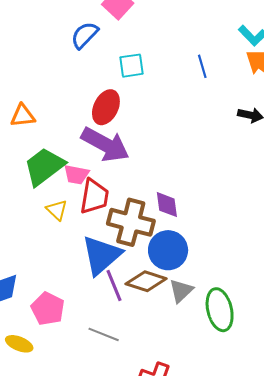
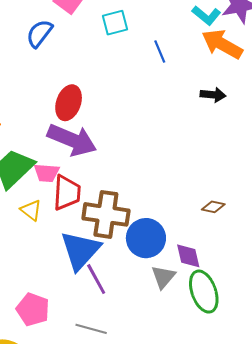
cyan square: (132, 66) -> (115, 23), moved
purple diamond: (167, 205) -> (188, 256), moved
brown diamond: (146, 281) -> (213, 207), moved, size x0.6

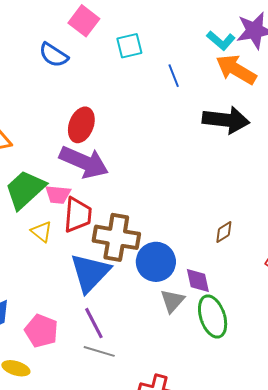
blue semicircle: (39, 33) -> (54, 55), turned -96
black arrow: (213, 95) -> (226, 120), size x1.8
brown diamond: (213, 207) -> (224, 232), turned -45
purple line: (96, 279) -> (94, 323), moved

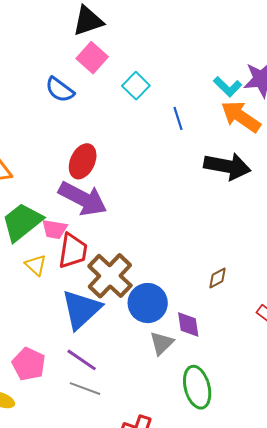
cyan square: (129, 46) -> (136, 86), turned -36
brown cross: (116, 237) -> (110, 276), turned 30
green ellipse: (213, 317) -> (197, 387), moved
purple line: (94, 323) -> (82, 360), turned -32

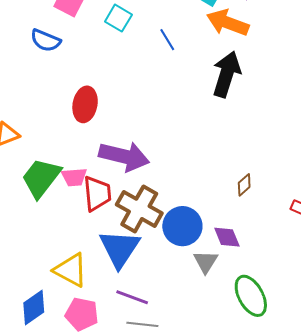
black arrow: (227, 166) -> (227, 74), turned -69
purple arrow: (83, 199) -> (124, 156), moved
yellow triangle: (36, 265) -> (71, 270), moved, size x1.6

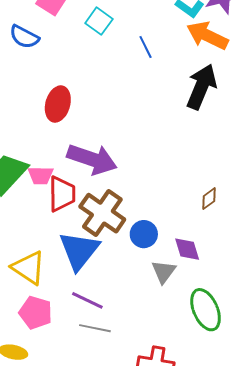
blue circle: (182, 226) -> (144, 234), size x0.7

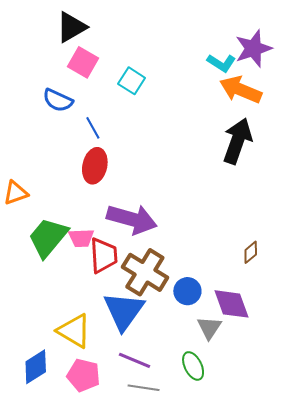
blue line: (146, 47) -> (93, 128), moved
purple diamond: (187, 249) -> (232, 304), size x1.4
green ellipse: (206, 310) -> (193, 366), moved, size x0.7

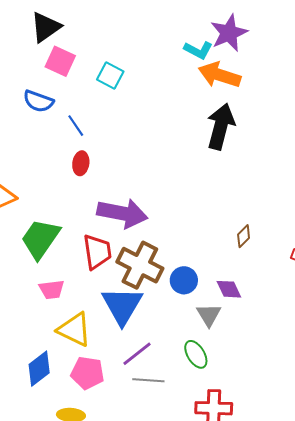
red ellipse: (95, 166) -> (81, 163), size x0.7
pink trapezoid: (81, 238) -> (52, 290), moved
purple diamond: (232, 304) -> (229, 289), size x0.7
purple line: (134, 360) -> (137, 354), turned -56

